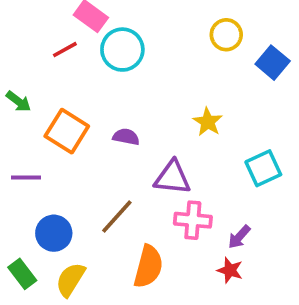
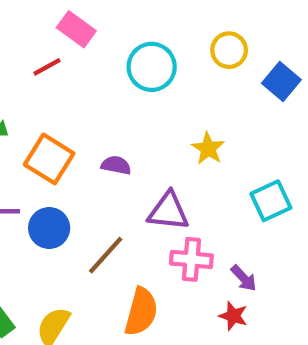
cyan circle: (122, 50) -> (152, 67), moved
blue circle: (54, 233) -> (49, 228), moved
purple arrow: (239, 237) -> (244, 278), turned -85

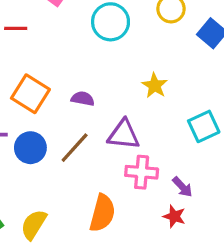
red line: (47, 67) -> (16, 28), moved, turned 30
brown line: (106, 255) -> (75, 148), moved

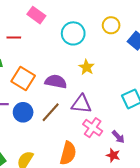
yellow star: (155, 86) -> (87, 67), moved
purple semicircle: (83, 99) -> (56, 82), size x1.5
pink cross: (142, 172) -> (93, 128), turned 30

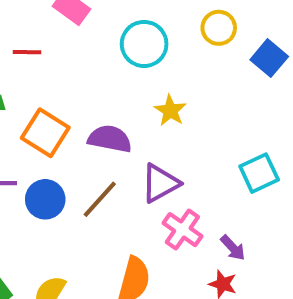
purple triangle: (81, 104) -> (160, 183), turned -35

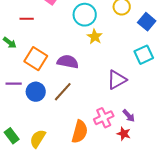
yellow star: (170, 111) -> (95, 37), moved
cyan square: (259, 173) -> (144, 55), moved
purple triangle: (160, 183) -> (117, 80), moved
pink cross: (182, 230) -> (104, 118), moved, turned 30

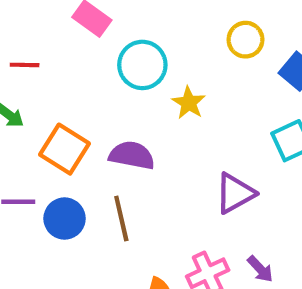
cyan circle: (85, 15) -> (142, 65), moved
red line: (27, 19) -> (25, 65), moved
brown line: (63, 92) -> (121, 219), turned -55

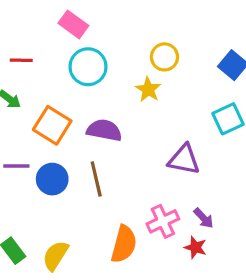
yellow circle: (245, 40) -> (165, 57), moved
cyan circle: (142, 65) -> (88, 67), moved
purple triangle: (235, 193) -> (184, 160), turned 40

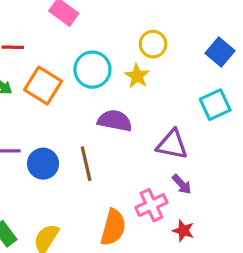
cyan circle: (88, 67) -> (92, 70), moved
orange square: (52, 125) -> (43, 86), moved
purple semicircle: (104, 130) -> (115, 121), moved
purple arrow: (204, 218) -> (182, 184), moved

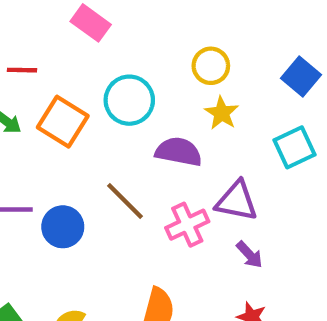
yellow star: (137, 76) -> (222, 113), moved
purple semicircle: (115, 121) -> (179, 152), moved
brown line: (86, 164) -> (125, 201), moved, turned -32
pink cross: (151, 205) -> (187, 225), moved

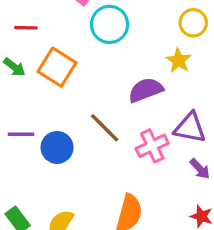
yellow circle: (211, 66) -> (193, 23), moved
cyan circle: (129, 100) -> (110, 24), moved
purple semicircle: (179, 152) -> (146, 90), turned -32

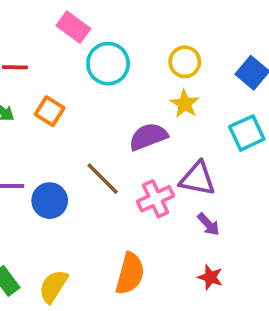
yellow circle: (193, 23) -> (185, 62), moved
orange square: (57, 67) -> (50, 111), size x0.7

